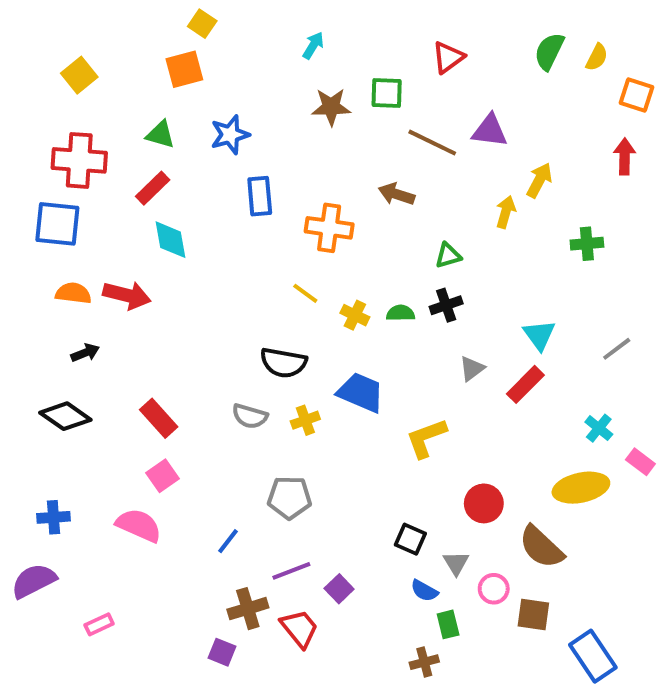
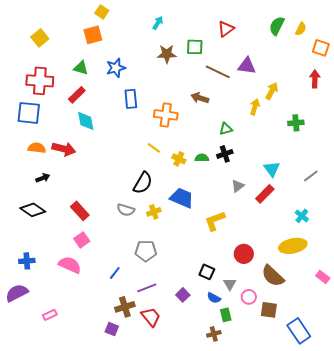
black semicircle: (284, 363) -> (143, 183), turned -70
pink rectangle: (640, 462) -> (323, 277), moved
purple square: (339, 589) -> (183, 295), moved

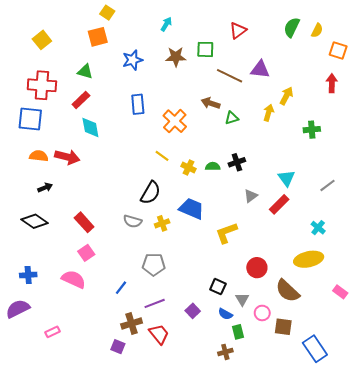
blue star: (116, 68) -> (133, 60), moved
orange cross: (166, 115) -> (175, 121), turned 35
green triangle: (226, 129) -> (232, 118), moved

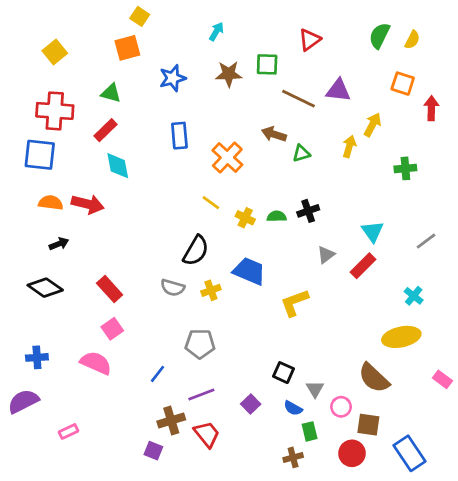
orange square: (338, 50) -> (403, 84), moved
red circle: (257, 268) -> (352, 453), moved

